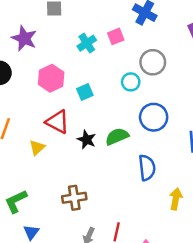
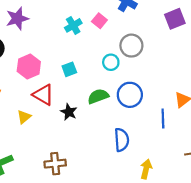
pink square: (116, 36) -> (99, 21), turned -32
purple star: (24, 38) -> (17, 19), turned 30
pink hexagon: (51, 78) -> (29, 67), moved
green semicircle: (117, 137) -> (98, 96), moved

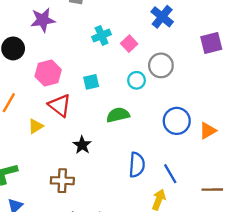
pink square: (99, 21) -> (129, 44), moved
blue circle: (130, 95) -> (177, 121), moved
black star: (69, 112) -> (82, 145), moved
blue line: (163, 118) -> (170, 174), moved, turned -36

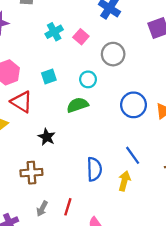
cyan circle: (137, 80) -> (88, 79), moved
blue semicircle: (137, 165) -> (94, 169), moved

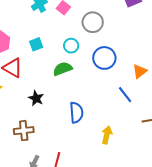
blue circle: (134, 105) -> (104, 58), moved
blue line: (133, 155) -> (125, 95), moved
blue semicircle: (94, 169) -> (76, 113), moved

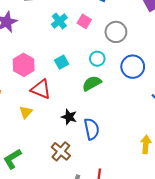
blue semicircle: (76, 113) -> (92, 129), moved
brown cross: (24, 131) -> (61, 151), turned -36

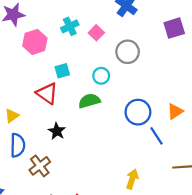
pink hexagon: (24, 65) -> (35, 42), moved
blue circle: (133, 67) -> (138, 112), moved
red triangle: (41, 89) -> (47, 93), moved
blue semicircle: (92, 129) -> (18, 145), moved

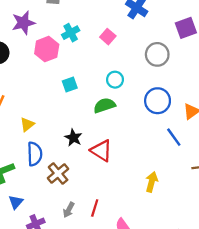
cyan cross: (70, 26) -> (71, 33), moved
gray circle: (128, 52) -> (157, 54), moved
cyan square: (62, 71) -> (70, 85), moved
red triangle: (47, 93) -> (101, 151), moved
blue circle: (138, 112) -> (158, 101), moved

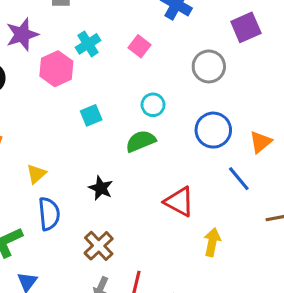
red triangle: (101, 151) -> (179, 202), moved
brown cross: (58, 173) -> (99, 246), moved

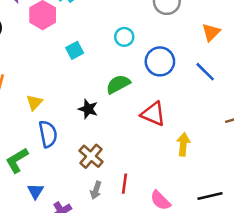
blue circle: (213, 130) -> (160, 61), moved
green semicircle: (141, 141) -> (118, 84), moved
orange triangle: (261, 142) -> (211, 32), moved
blue line: (239, 179) -> (205, 72), moved

